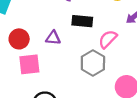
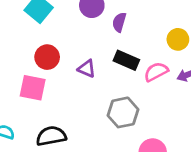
pink semicircle: (108, 39) -> (156, 72), moved
pink square: (29, 64) -> (33, 88), moved

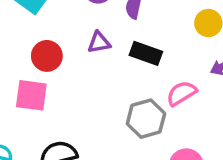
purple triangle: (87, 69) -> (99, 42), moved, turned -30
pink semicircle: (156, 72) -> (182, 93), moved

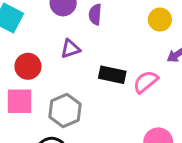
black rectangle: (146, 53) -> (112, 75), moved
gray hexagon: (146, 119) -> (65, 111), moved

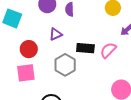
gray hexagon: (65, 111) -> (65, 65), moved

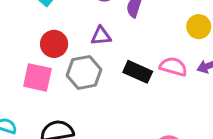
pink semicircle: (108, 50) -> (173, 67), moved, turned 42
gray hexagon: (65, 65) -> (84, 72), moved

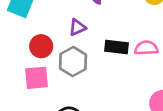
pink semicircle: (173, 67) -> (146, 48), moved

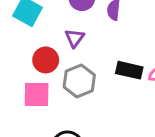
purple triangle: (77, 27) -> (75, 38), moved, turned -36

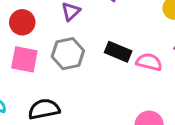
red circle: (46, 60) -> (22, 22), moved

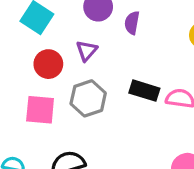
red circle: (22, 22) -> (48, 64), moved

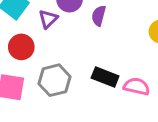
purple triangle: (87, 51) -> (48, 19), moved

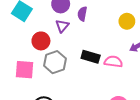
purple triangle: (48, 19) -> (62, 26), moved
red circle: (21, 47) -> (41, 41), moved

